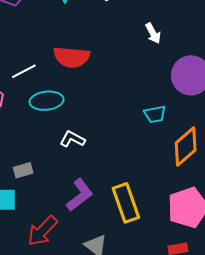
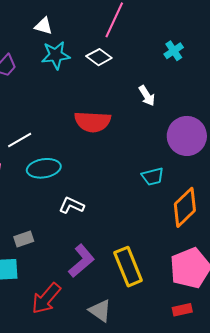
red semicircle: (72, 57) -> (93, 122), moved

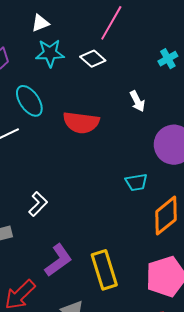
white triangle: (44, 26) -> (40, 23), turned -42
cyan ellipse: (44, 168) -> (29, 101), moved, turned 60
white L-shape: (71, 205) -> (38, 204), moved, turned 105

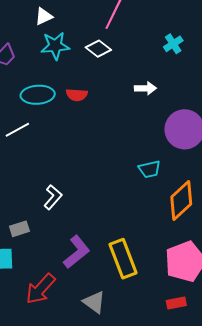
cyan ellipse: (29, 101) -> (38, 95), turned -56
white arrow: (137, 101) -> (145, 88), turned -60
red semicircle: (81, 123) -> (77, 95), moved, size x0.6

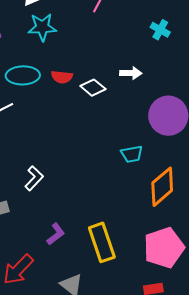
cyan cross: (173, 44) -> (160, 30), turned -30
white diamond: (98, 49) -> (93, 88), moved
purple L-shape: (77, 252) -> (56, 234), size x0.7

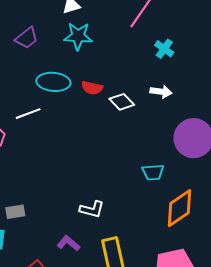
cyan cross: (160, 30) -> (164, 49), moved
white L-shape: (34, 178) -> (92, 209), moved, turned 55
purple L-shape: (56, 234) -> (68, 243), turned -110

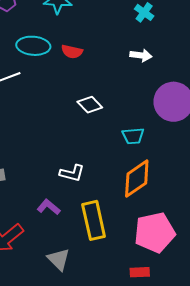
white diamond: (122, 102) -> (90, 105), moved
orange diamond: (179, 208) -> (137, 179), moved

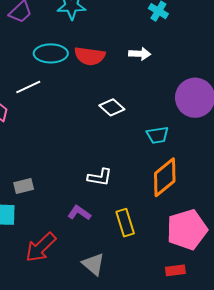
red semicircle: (72, 52) -> (90, 56), size x1.4
white arrow: (141, 55) -> (140, 54), moved
yellow rectangle: (94, 220) -> (125, 223), size x0.7

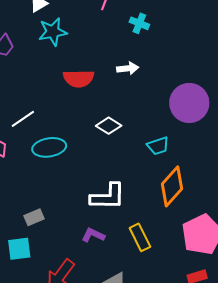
cyan ellipse: (51, 53) -> (49, 147), moved
white L-shape: (100, 177) -> (108, 197), size x1.5

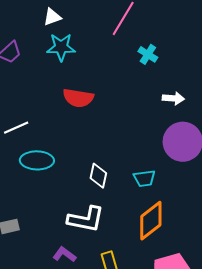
white arrow: (128, 68) -> (173, 98), moved
white diamond: (109, 126) -> (98, 176), moved, turned 60

